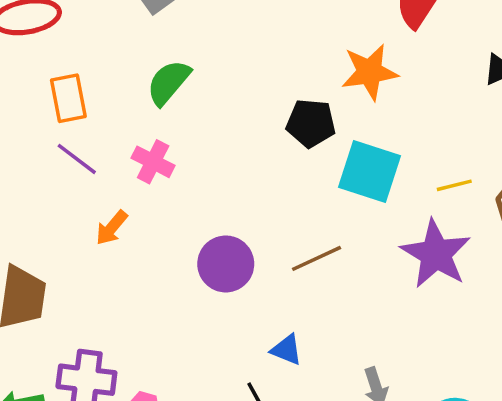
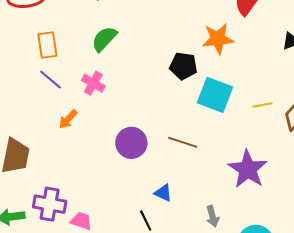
purple star: (436, 254) -> (248, 169), moved
brown line: (317, 258) -> (183, 142), turned 40

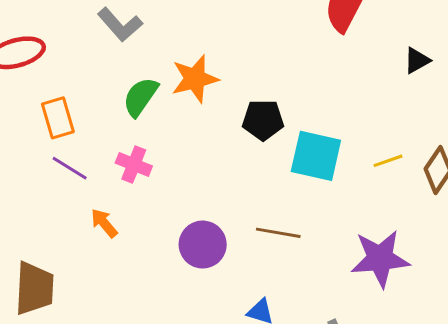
orange star: (218, 39) -> (195, 79), moved
orange arrow: (68, 119) -> (104, 223), turned 105
purple star: (248, 169) -> (380, 259), turned -30

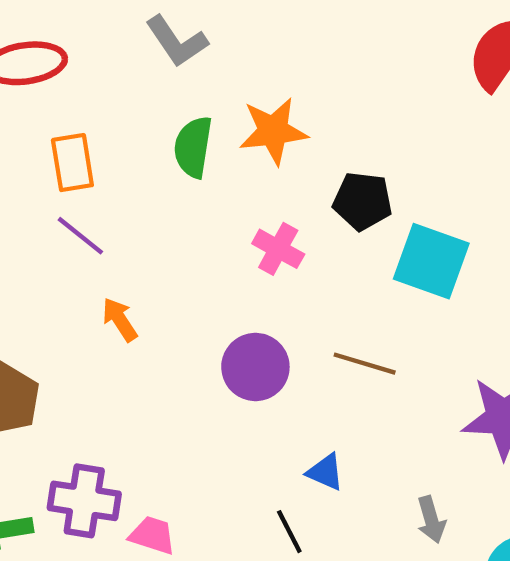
green semicircle: (140, 97) -> (193, 147), turned -33
pink cross: (134, 165) -> (278, 249), moved

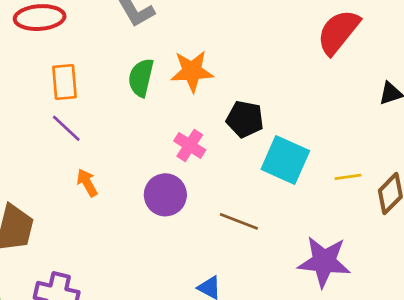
purple circle: (255, 367) -> (165, 195), moved

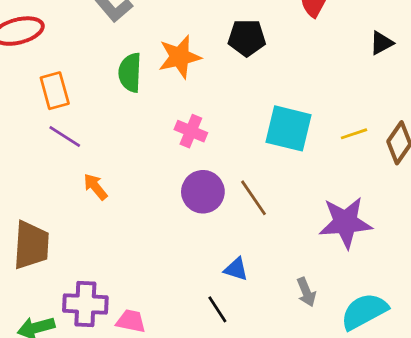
black pentagon: (245, 119) -> (247, 38), moved
purple circle: (165, 195) -> (203, 192), moved
brown line: (239, 221) -> (253, 198), turned 45

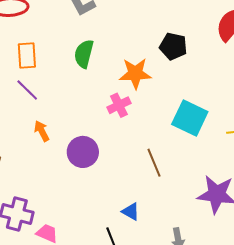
orange star: (180, 57) -> (135, 73), moved
pink cross: (191, 131) -> (119, 105), turned 30
purple circle: (203, 192) -> (83, 152), moved

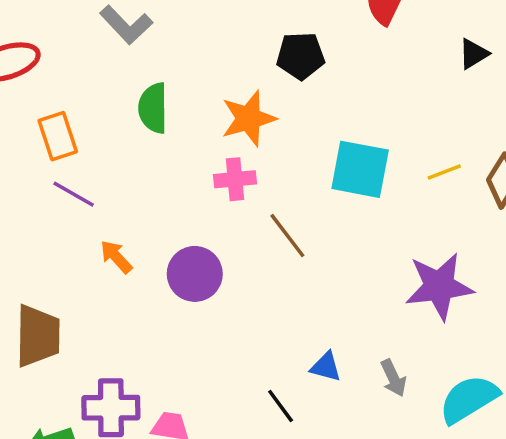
pink cross: (119, 105) -> (235, 179), turned 35
brown line: (154, 163) -> (287, 236), moved
blue triangle: (131, 212) -> (326, 367), moved

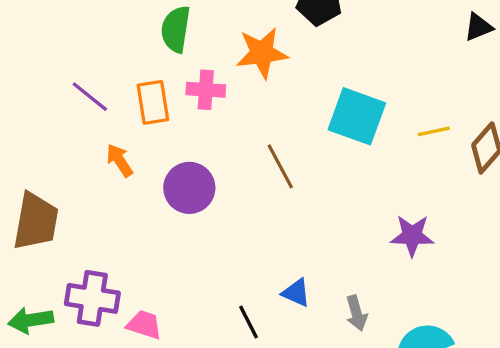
orange rectangle: (58, 136) -> (153, 102), moved
pink cross: (235, 179) -> (206, 90), moved
purple star: (439, 286) -> (412, 236), size x0.7

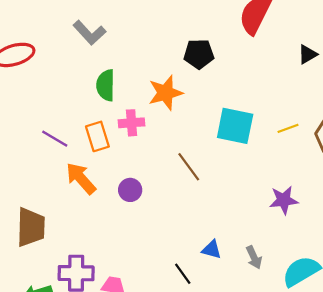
orange arrow: (120, 160) -> (81, 178), size x1.5
purple circle: (189, 188) -> (130, 190), size x0.7

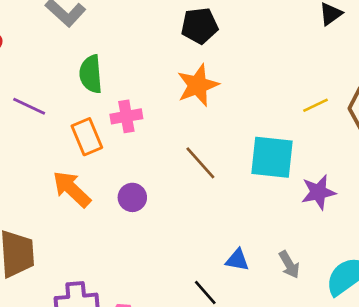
orange star: (165, 93) -> (198, 85), moved
cyan square: (235, 126) -> (272, 157), moved
purple line: (55, 139) -> (29, 106), moved

